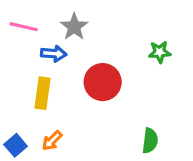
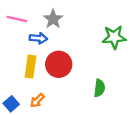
green star: (160, 52) -> (114, 37), size x1.5
red circle: (103, 82) -> (59, 64), moved
green semicircle: (150, 141) -> (99, 88), moved

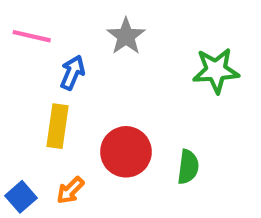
gray star: (53, 19) -> (126, 36), moved
blue arrow: (38, 38) -> (72, 73), turned -72
red circle: (59, 64) -> (126, 152), moved

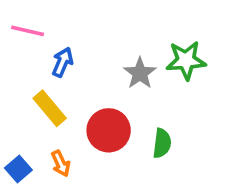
gray star: (126, 36) -> (140, 73), moved
yellow rectangle: (57, 126) -> (50, 108), turned -48
orange arrow: (70, 190) -> (61, 163), turned -70

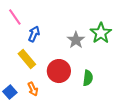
pink line: (28, 31) -> (15, 17), turned 42
green star: (186, 60) -> (101, 33), turned -30

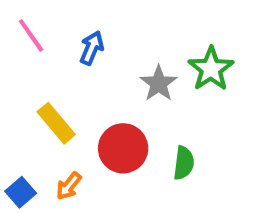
blue arrow: (34, 34) -> (92, 48), moved
orange arrow: (33, 89) -> (69, 186), turned 64

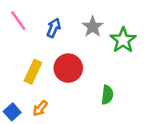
gray star: (159, 84) -> (93, 27), moved
yellow rectangle: (56, 123) -> (33, 72), turned 65
red circle: (123, 148) -> (68, 68), moved

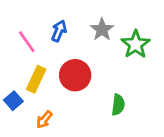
pink line: (18, 21) -> (27, 42), moved
blue square: (12, 112) -> (13, 101), moved

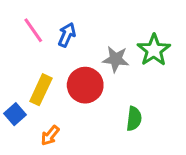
gray star: (102, 30) -> (116, 59), moved, turned -30
pink line: (27, 42) -> (33, 30), moved

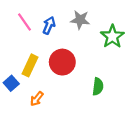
gray star: (116, 59) -> (80, 20), moved

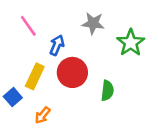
blue arrow: (49, 25) -> (57, 45), moved
green semicircle: (98, 87) -> (107, 91), moved

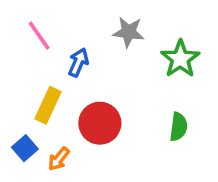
red circle: (72, 72) -> (100, 123), moved
green semicircle: (107, 91) -> (178, 127), moved
blue square: (13, 97) -> (25, 148), moved

